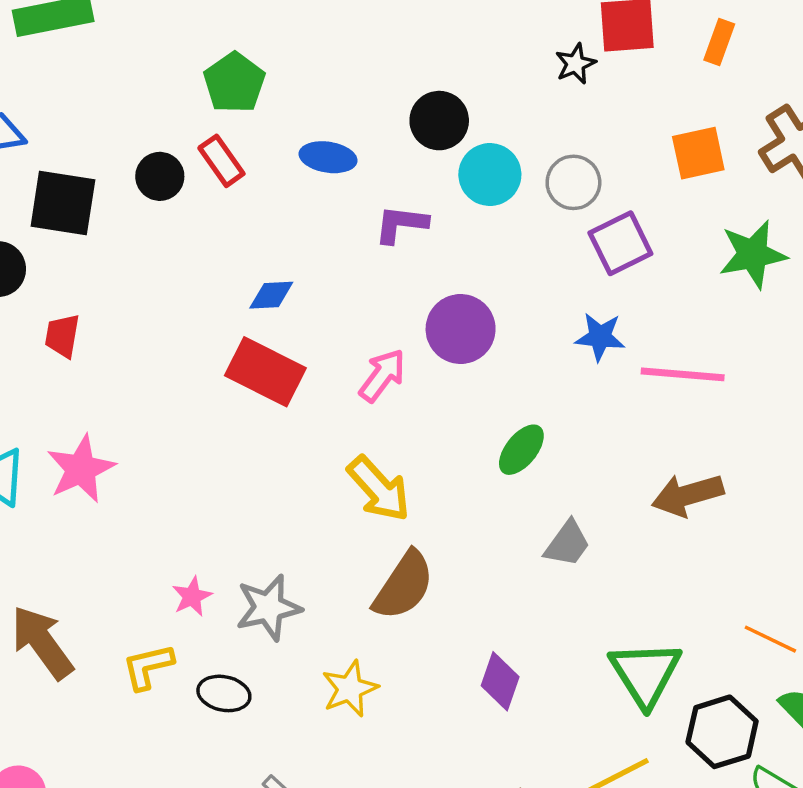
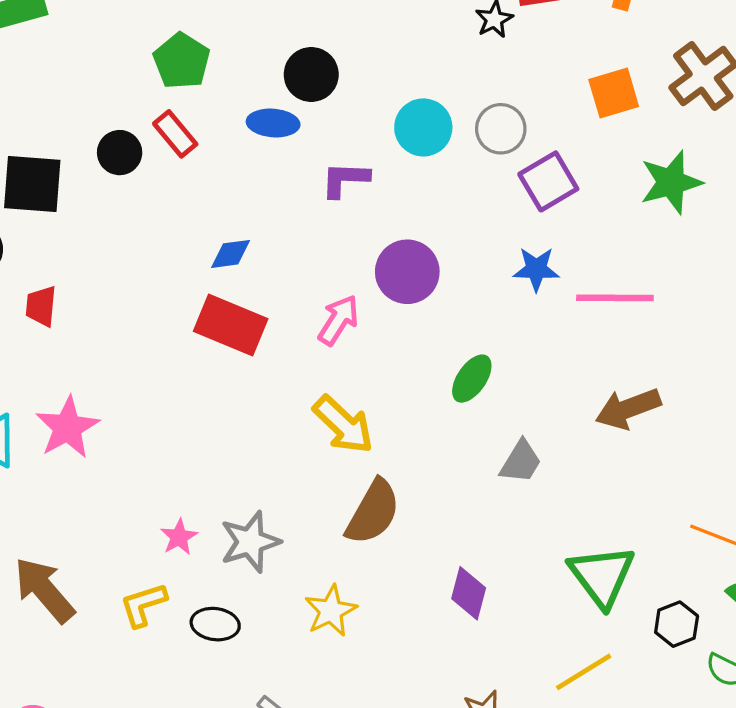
black circle: (439, 121) -> (311, 74), moved
black hexagon: (722, 732) -> (677, 624), size x0.7

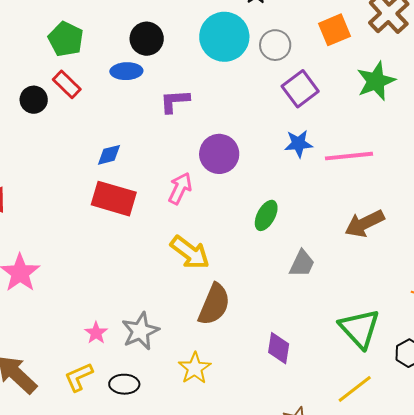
cyan circle: (423, 127) -> (224, 37), moved, size x1.4
gray circle: (501, 129) -> (275, 45), moved

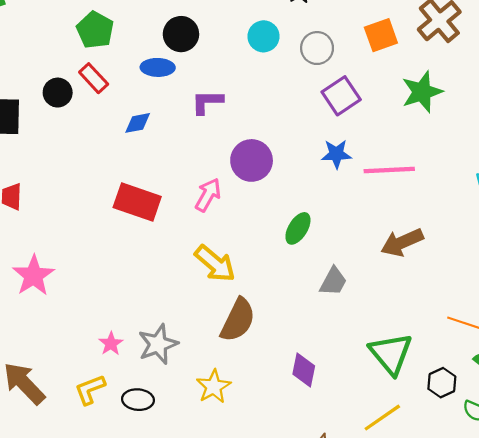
cyan circle: (224, 37) -> (263, 36), size x0.6
blue diamond: (109, 155) -> (138, 123), moved

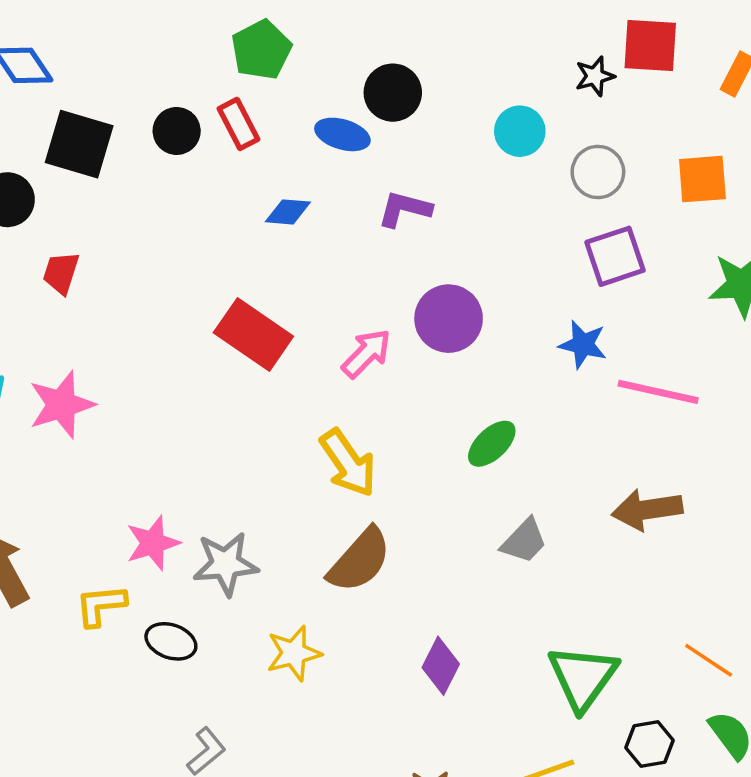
pink star: (111, 344) -> (153, 543), size x1.4

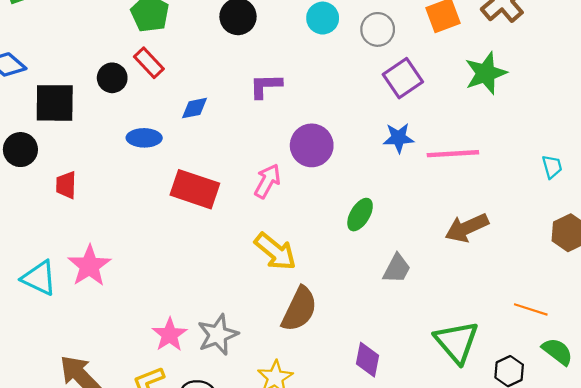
blue ellipse: (342, 134) -> (144, 138), moved

